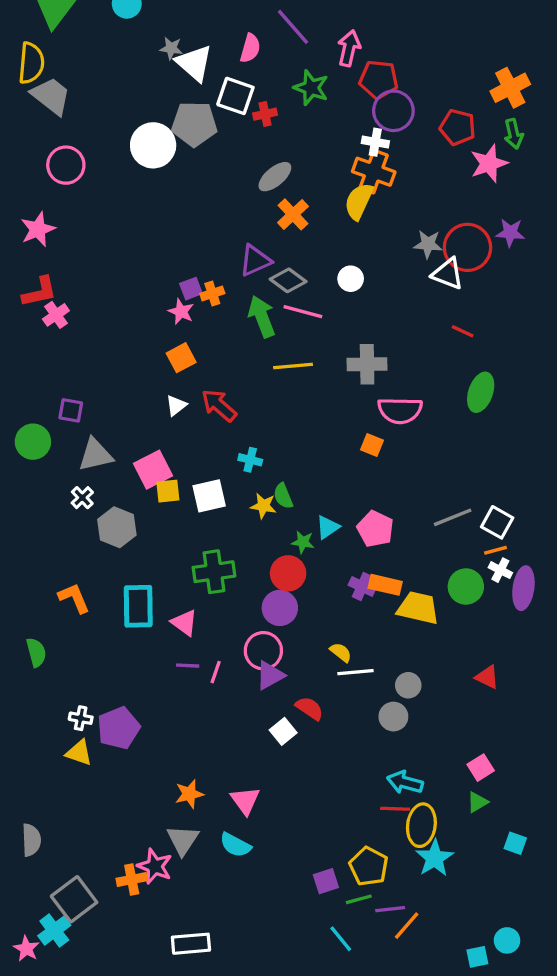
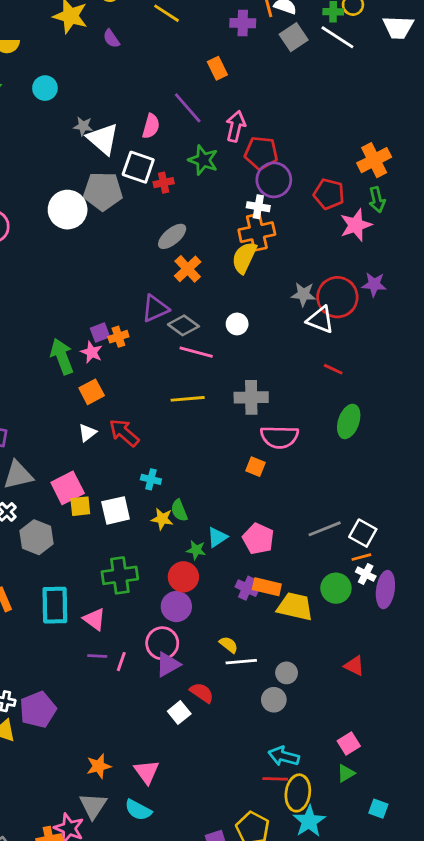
orange cross: (374, 172) -> (257, 232), turned -32
green arrow: (262, 317) -> (62, 356), moved

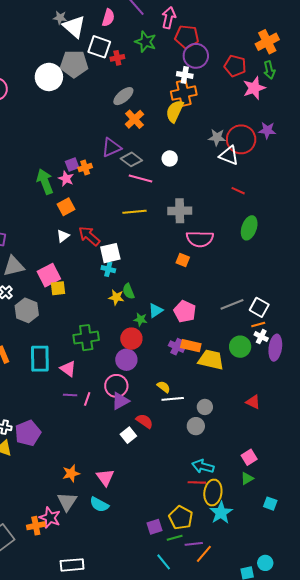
white square: (116, 510) -> (110, 253), moved

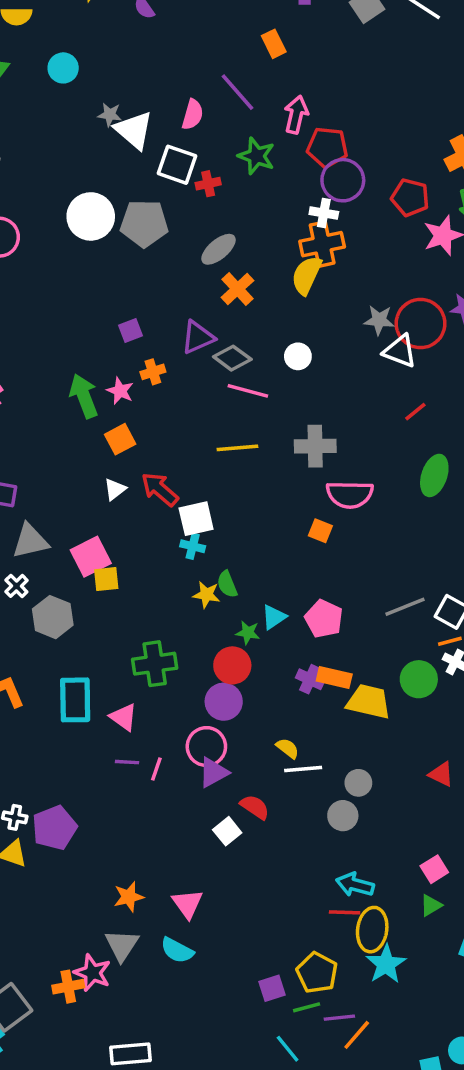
gray pentagon: (74, 64) -> (144, 223), moved
purple square: (72, 165) -> (130, 330), moved
red line: (238, 191) -> (415, 412), turned -64

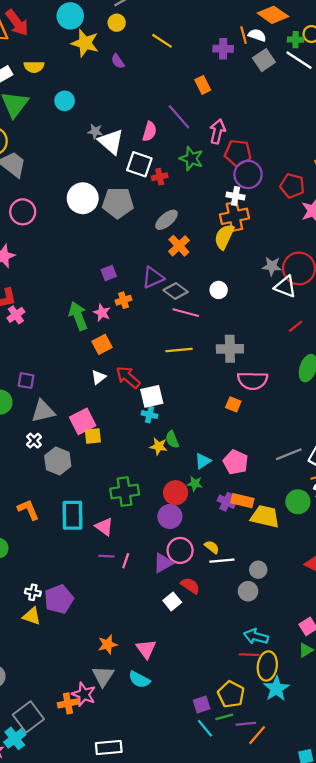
green star: (248, 633) -> (195, 484), moved
pink circle: (206, 747) -> (180, 550), moved
cyan line: (288, 1049) -> (205, 728), moved

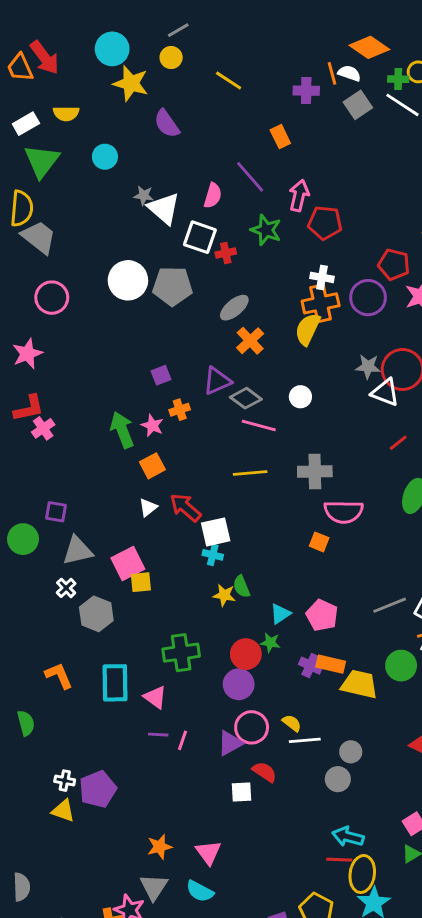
purple semicircle: (118, 61) -> (167, 124), moved, size x1.5
purple circle: (248, 174) -> (368, 298), moved
white square: (172, 601) -> (242, 792), turned 36

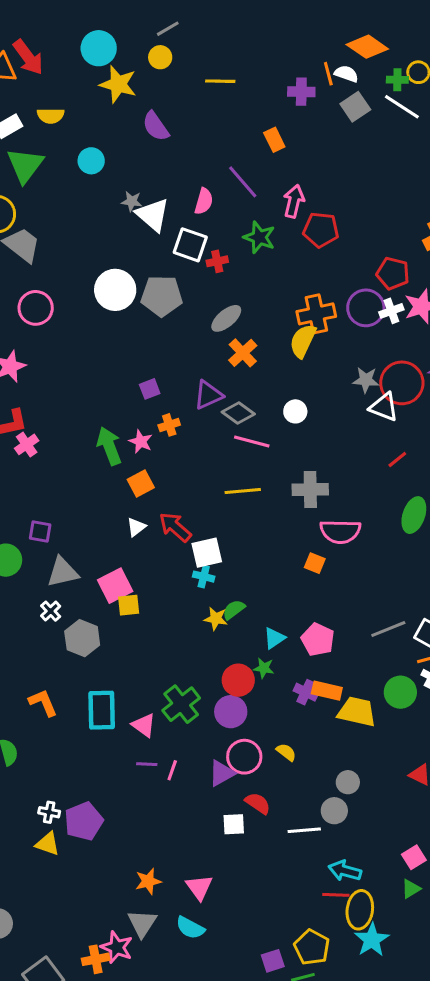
yellow line: (229, 81) -> (220, 81), turned -32
white cross: (322, 277) -> (391, 311), moved, turned -30
green semicircle: (242, 587) -> (234, 610), turned 75
green cross: (181, 653) -> (181, 704), moved, turned -30
white line: (305, 740) -> (304, 830), moved

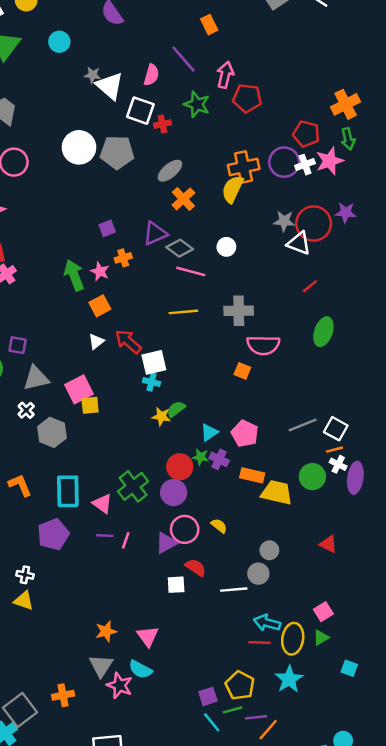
purple cross: (306, 692) -> (219, 459), moved
purple pentagon: (84, 821) -> (53, 534), moved
yellow ellipse: (360, 910) -> (293, 639), moved
pink star: (117, 947) -> (120, 685), moved

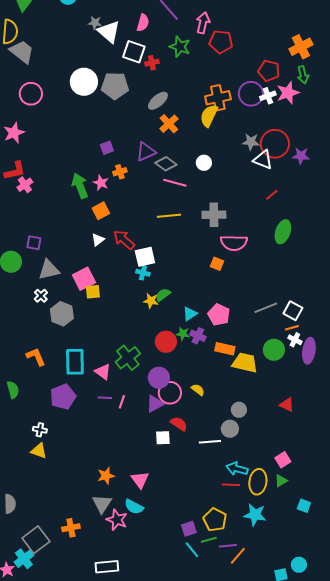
purple star: (346, 212) -> (301, 156), moved
purple circle: (174, 493) -> (159, 378), moved
cyan star: (289, 679) -> (255, 515), turned -30

